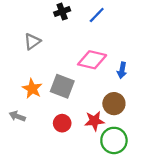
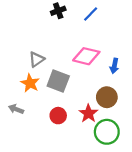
gray triangle: (32, 41) -> (37, 59), moved
red star: (94, 121) -> (88, 113), turned -30

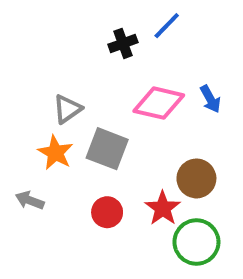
black cross: (58, 11) -> (123, 43), moved
blue arrow: (114, 66) -> (210, 99), moved, turned -40

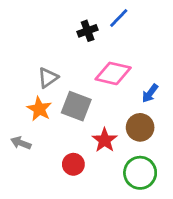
blue arrow: (210, 99) -> (150, 93), moved, turned 66
red star: (163, 208) -> (105, 140), moved
red circle: (107, 212) -> (73, 164), moved

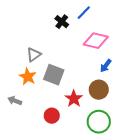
black cross: (88, 31) -> (62, 22), turned -32
pink diamond: (113, 73) -> (96, 41), moved

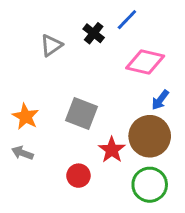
gray triangle: (34, 55) -> (51, 45), moved
orange star: (28, 77) -> (25, 117), moved
brown circle: (99, 90) -> (150, 136), size x1.4

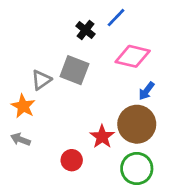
gray triangle: (51, 45) -> (41, 80), moved
gray square: (82, 114) -> (74, 70), moved

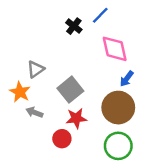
pink diamond: (133, 56) -> (115, 49), turned 64
gray square: (74, 70) -> (70, 90), moved, turned 30
red star: (102, 137) -> (76, 118), moved, turned 30
gray arrow: (20, 139) -> (34, 112), moved

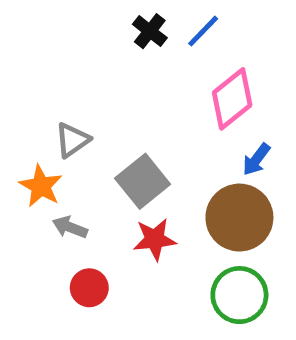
black cross: (74, 26) -> (150, 31), moved
pink diamond: (115, 49) -> (232, 99), turned 64
red circle: (62, 139) -> (89, 288), moved

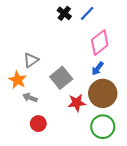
blue arrow: (256, 159) -> (98, 68), moved
red star: (155, 239) -> (77, 103), moved

